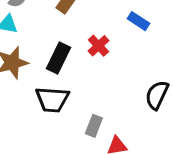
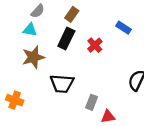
black rectangle: (58, 58) -> (66, 39), moved

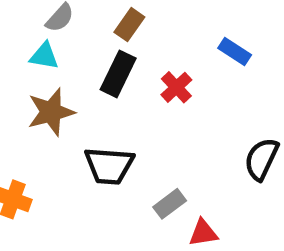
gray rectangle: (92, 102) -> (170, 204), turned 32

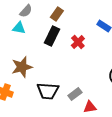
brown star: (51, 112) -> (22, 67), moved
black trapezoid: (109, 166) -> (48, 91), moved

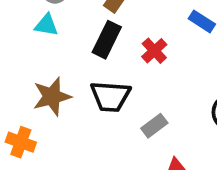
black trapezoid: (48, 91) -> (110, 96), moved
gray rectangle: (75, 94) -> (154, 126), moved

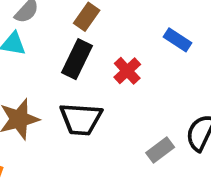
gray rectangle: (154, 126) -> (160, 150), moved

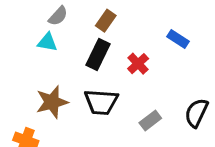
gray rectangle: (160, 150) -> (150, 121), moved

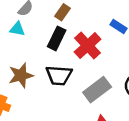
red cross: (138, 64) -> (88, 46), size x1.6
gray rectangle: (150, 121) -> (97, 90), size x1.6

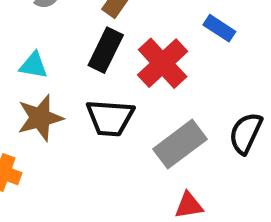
cyan triangle: (17, 29) -> (34, 65), moved

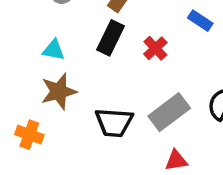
red cross: (163, 63) -> (155, 48), size x0.6
black trapezoid: (110, 118) -> (114, 122), moved

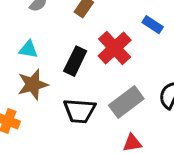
black rectangle: (110, 38) -> (75, 61), moved
red cross: (155, 48) -> (115, 48), size x1.6

